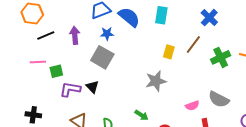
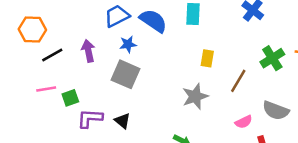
brown line: (193, 45) -> (238, 81), moved
black triangle: (92, 87) -> (122, 121), moved

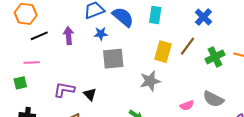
yellow rectangle: (207, 58) -> (163, 52), size x1.5
gray square: (126, 74) -> (113, 59), moved, turned -35
brown line: (238, 81) -> (188, 46), moved
green square: (70, 98) -> (20, 83), moved

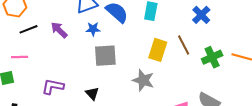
purple arrow: (68, 36) -> (59, 30), turned -42
brown line: (188, 46) -> (184, 45), turned -66
gray star: (150, 81) -> (143, 80), turned 30
black triangle: (90, 94) -> (92, 93), moved

